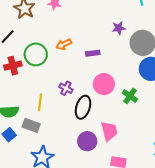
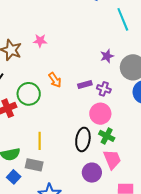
orange arrow: (64, 44) -> (55, 80), turned -91
purple cross: (66, 88) -> (104, 89), moved
green cross: (130, 96) -> (107, 136), moved

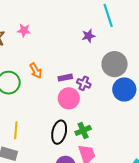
purple star: (107, 56) -> (88, 36), moved
pink circle: (100, 114) -> (69, 98), moved
green cross: (107, 136) -> (83, 130), turned 35

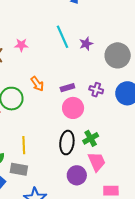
cyan line: (108, 15) -> (62, 37), moved
gray circle: (115, 64) -> (118, 55), moved
purple cross: (84, 83) -> (96, 90), moved

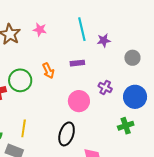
gray circle: (118, 55) -> (132, 58), size x0.6
purple rectangle: (67, 88) -> (77, 63), moved
green cross: (91, 138) -> (126, 126), moved

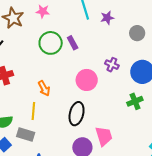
purple rectangle: (77, 63) -> (73, 43), moved, turned 72
orange arrow: (48, 71) -> (44, 88), moved
green circle: (20, 80) -> (51, 43), moved

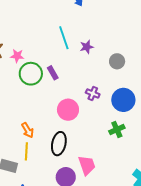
pink star: (43, 11) -> (17, 56), moved
orange arrow: (44, 88) -> (28, 130), moved
yellow line: (33, 111) -> (26, 151), moved

